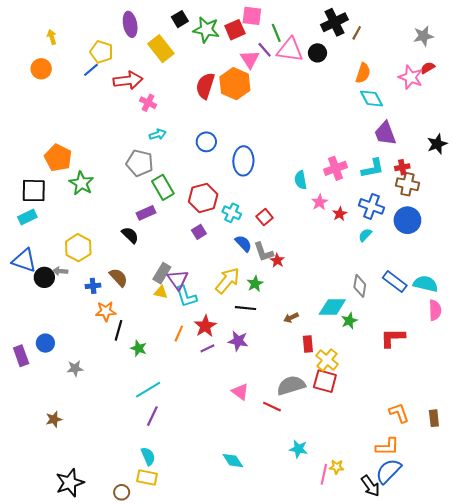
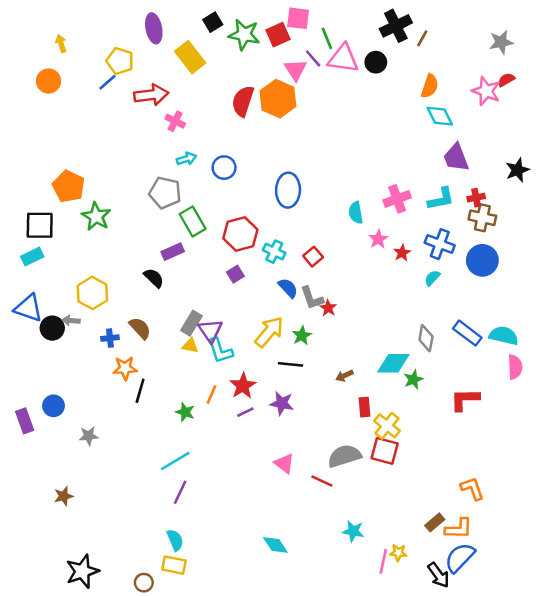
blue circle: (206, 142) -> (224, 168), moved
green star: (139, 348) -> (185, 412), moved
brown rectangle: (434, 418) -> (435, 522), moved, turned 56

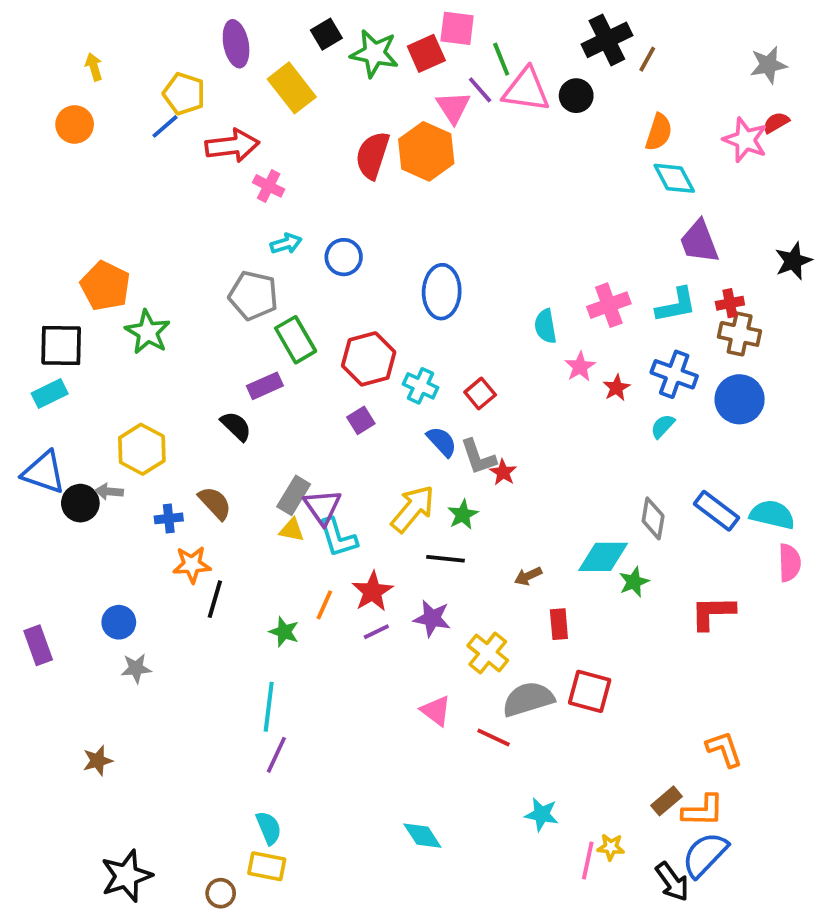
blue circle: (54, 406) -> (119, 622), moved
yellow cross: (387, 426) -> (488, 653), moved
cyan line: (175, 461) -> (269, 707), turned -52

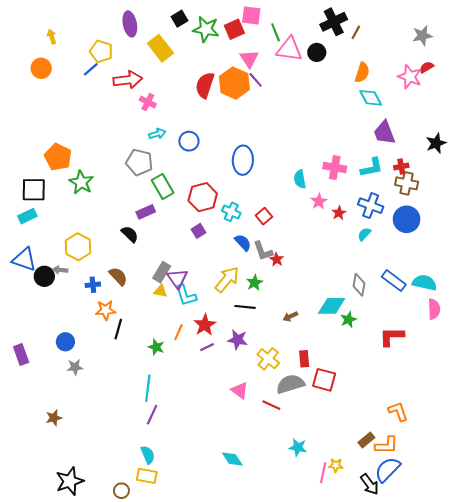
purple line: (480, 90) -> (256, 80), moved
pink cross: (609, 305) -> (335, 168), turned 30
red rectangle: (559, 624) -> (304, 359), moved

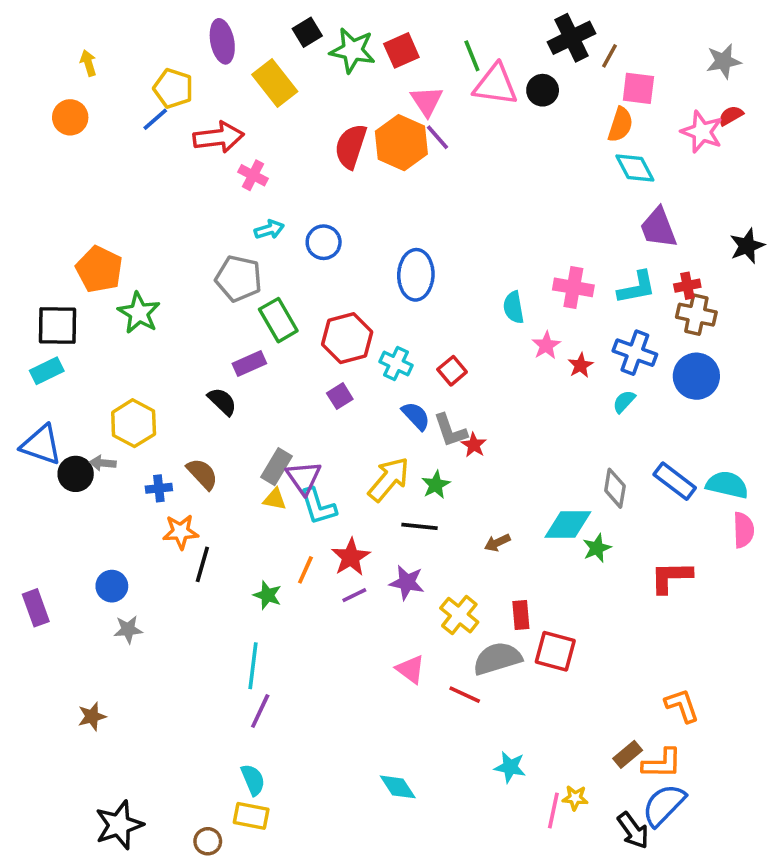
pink square: (251, 15) -> (638, 88), moved

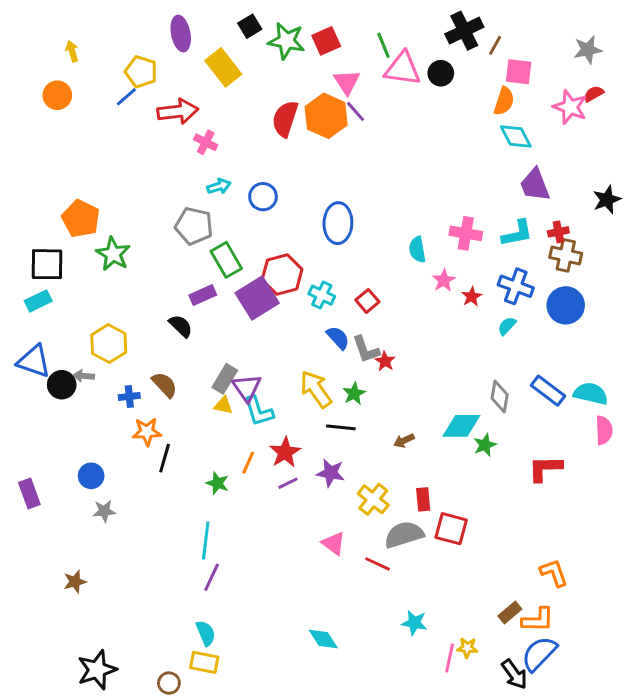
purple square: (340, 396) -> (257, 298), moved, size x2.0
yellow arrow: (389, 479) -> (316, 389), turned -75

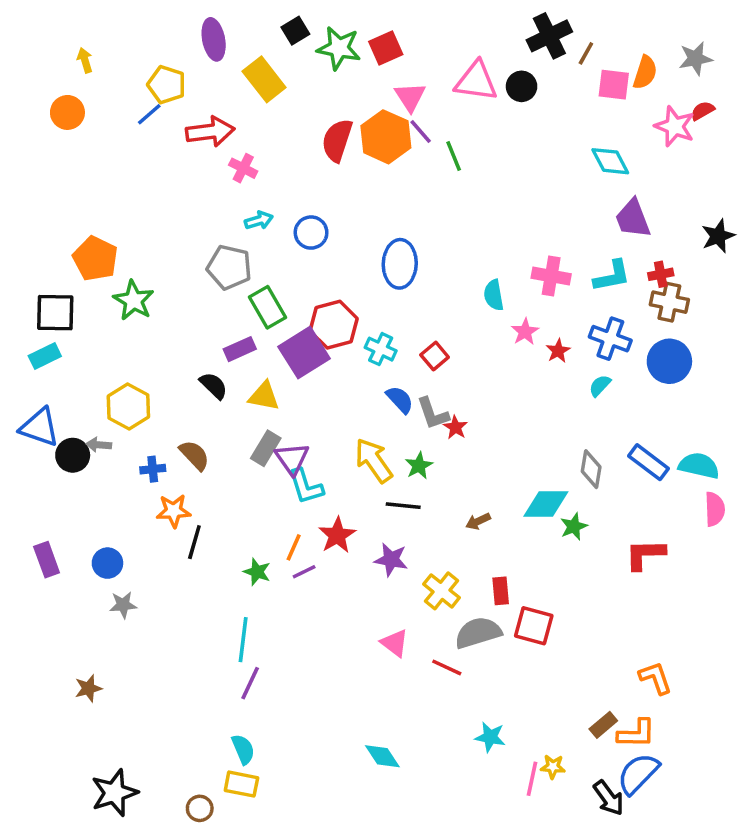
green line: (383, 45) -> (454, 156), moved
orange semicircle: (504, 101) -> (645, 72), moved
yellow triangle: (223, 405) -> (264, 396), moved, size x1.4
purple line: (288, 483) -> (304, 572), moved
purple rectangle: (29, 493) -> (47, 560), moved

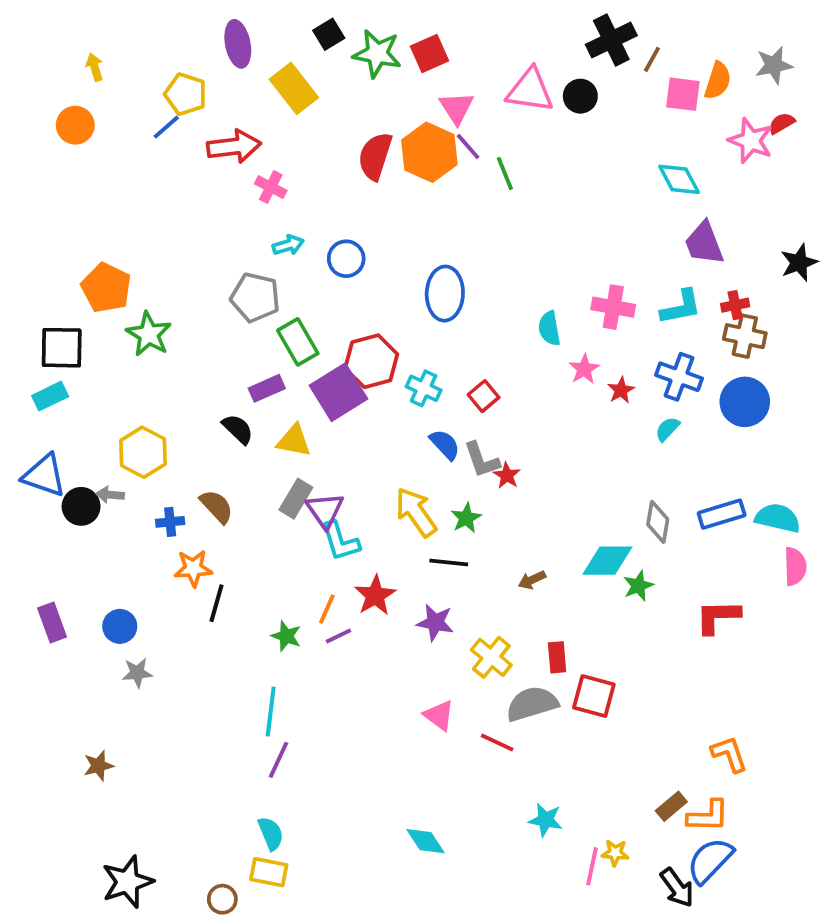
blue rectangle: (649, 462) -> (722, 514), turned -54

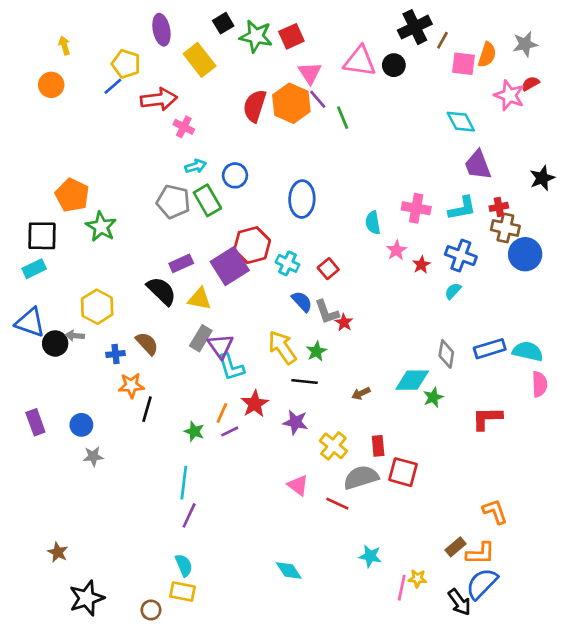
green rectangle: (298, 342) -> (207, 200), moved
blue circle: (745, 402) -> (525, 254), moved
black semicircle: (238, 429) -> (161, 291), size x1.4
brown star: (98, 766) -> (58, 552), moved, turned -30

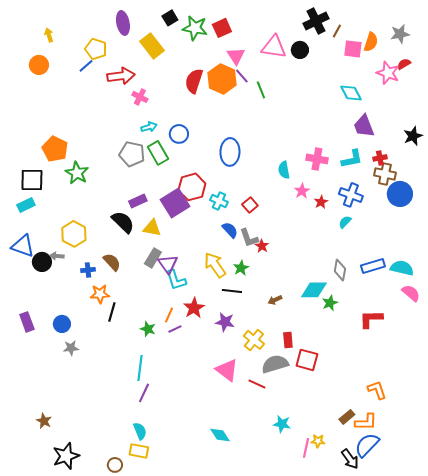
pink semicircle: (540, 384) -> (411, 293), turned -48
pink triangle: (298, 485) -> (227, 370), size x1.4

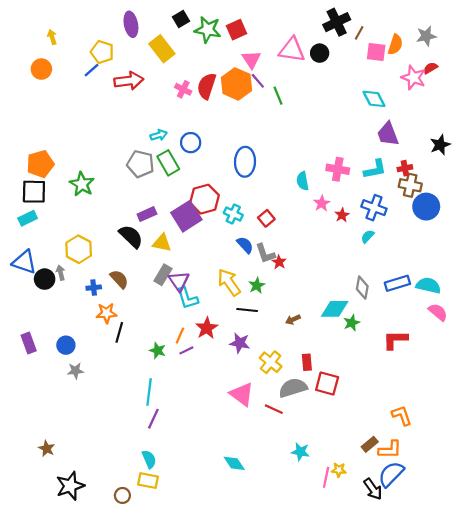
pink cross: (140, 97) -> (183, 89), moved
orange pentagon: (55, 149) -> (40, 164), moved, turned 30
gray arrow: (57, 256) -> (61, 273), turned 72

